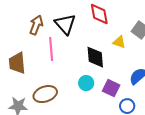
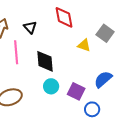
black triangle: (65, 24) -> (30, 27), size x0.6
black diamond: (95, 57) -> (45, 61), moved

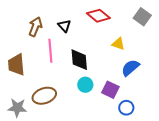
red diamond: (64, 17) -> (98, 16), turned -40
gray square: (105, 33) -> (142, 17), moved
blue semicircle: (103, 79) -> (130, 68), moved

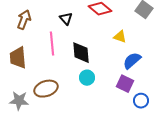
brown arrow: (35, 27) -> (24, 20), moved
purple square: (110, 90) -> (125, 84), moved
blue circle: (126, 108) -> (141, 101), moved

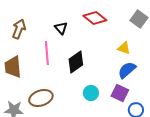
yellow triangle: (120, 37) -> (124, 48), moved
black diamond: (81, 53) -> (76, 62), turned 60
cyan circle: (87, 78) -> (91, 93), moved

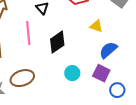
yellow triangle: (124, 48) -> (96, 26), moved

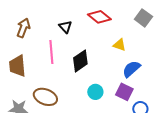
brown ellipse: (22, 78) -> (45, 97), turned 40

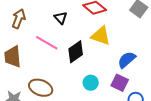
yellow triangle: (119, 45) -> (101, 36), moved, size x1.5
pink line: (51, 52) -> (47, 43), turned -55

